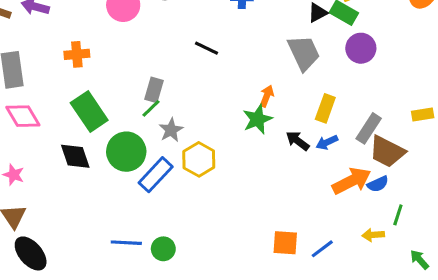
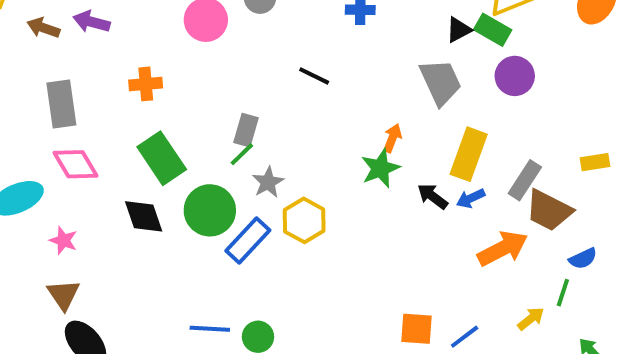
yellow rectangle: (325, 108) -> (469, 154), size x1.4
blue semicircle: (378, 184) -> (583, 258), moved
yellow arrow: (373, 235) -> (531, 319), turned 145

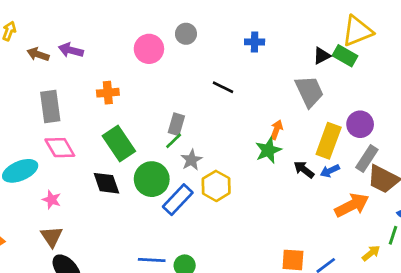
purple circle: (515, 76) -> (360, 124), moved

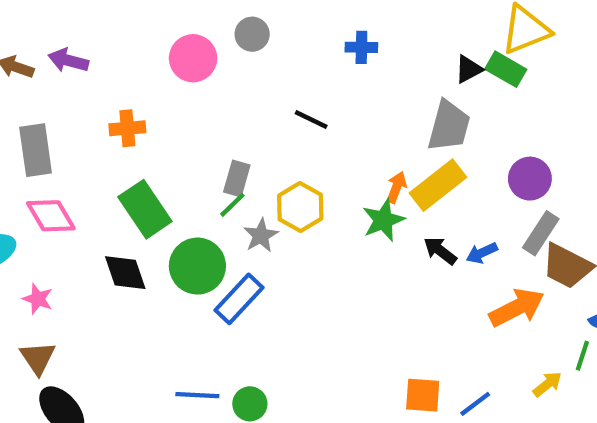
gray trapezoid: (309, 91) -> (449, 126), turned 40
yellow rectangle: (329, 141) -> (438, 185), moved, turned 32
yellow hexagon: (216, 186) -> (300, 207), moved

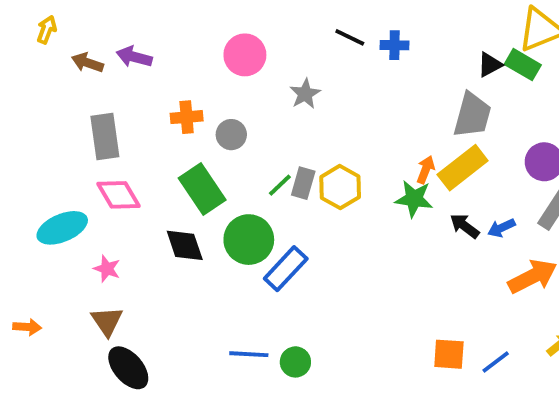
gray circle: (252, 34) -> (231, 135), moved
black line: (311, 119) -> (350, 37), moved
gray rectangle: (237, 179) -> (303, 183), moved
green star: (383, 220) -> (414, 199), turned 30
gray star: (261, 235) -> (305, 94), moved

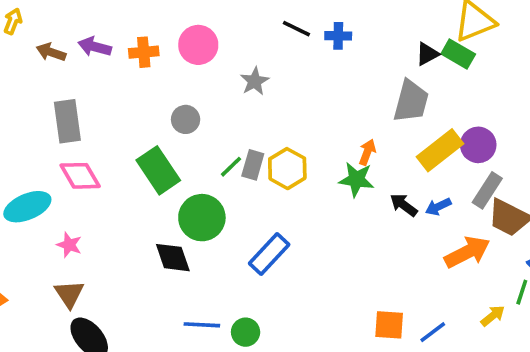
orange cross: (187, 117) -> (144, 52), moved
yellow rectangle: (463, 168) -> (440, 150), moved
black diamond: (185, 245) -> (173, 258), moved
blue rectangle: (286, 269) -> (269, 254), moved

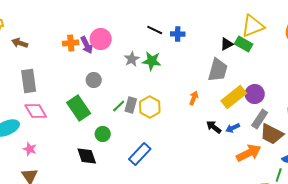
purple arrow: (95, 47) -> (87, 45), moved, turned -132
green star: (356, 179) -> (152, 61), moved
green circle: (202, 218) -> (103, 134), size x0.6

